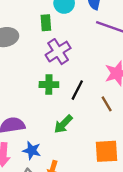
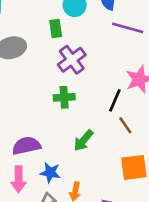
black line: (77, 90) -> (115, 100), moved
brown line: (107, 104) -> (125, 125), moved

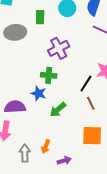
green rectangle: (56, 28) -> (40, 17), moved
blue star: (50, 173) -> (39, 93), moved

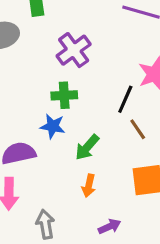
orange arrow: (46, 146) -> (89, 186), moved

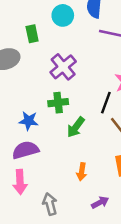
blue star: (53, 126) -> (29, 121), moved
green arrow: (87, 147) -> (76, 127), moved

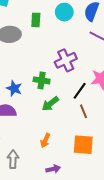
purple cross: (63, 67) -> (66, 60), moved

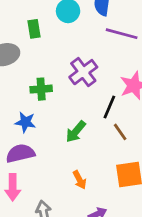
green cross: (42, 80) -> (41, 89), moved
orange arrow: (45, 141) -> (80, 180), turned -40

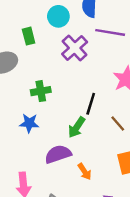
purple cross: (83, 72) -> (75, 48), moved
black line: (109, 107) -> (91, 104), moved
purple semicircle: (20, 153) -> (58, 154), moved

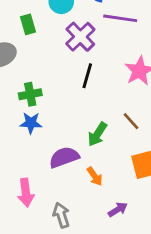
green cross: (41, 91) -> (30, 94), moved
black line: (91, 104) -> (87, 76), moved
green arrow: (77, 127) -> (97, 134), moved

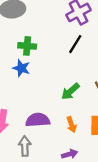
purple semicircle: (64, 157) -> (38, 120), moved
orange arrow: (95, 176) -> (71, 125), moved

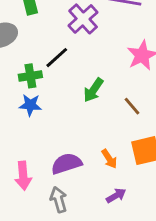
black line: (75, 44) -> (57, 58), moved, turned 30
green arrow: (70, 91) -> (93, 90), moved

